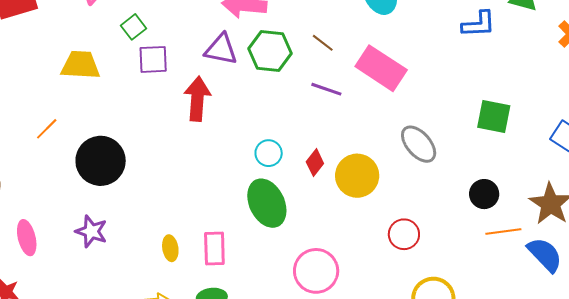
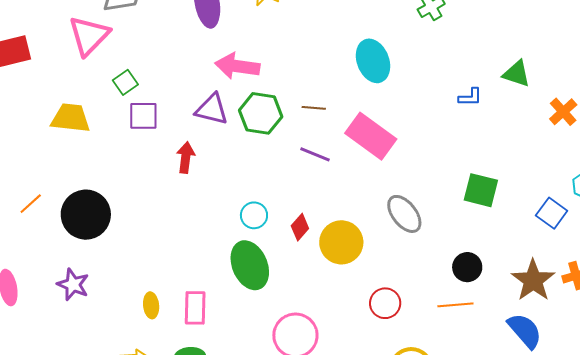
blue L-shape: (479, 24) -> (470, 97), size x0.7
brown line: (323, 43) -> (314, 108), turned -35
red arrow: (197, 99) -> (186, 157), size x0.7
orange line: (47, 129) -> (31, 204), moved
orange line: (503, 232) -> (455, 305), moved

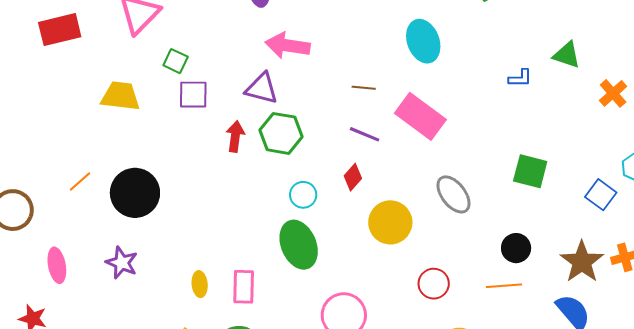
green square: (125, 82) -> (176, 61), turned -30
green hexagon: (261, 113) -> (281, 133), moved
red diamond: (300, 227) -> (353, 177), moved

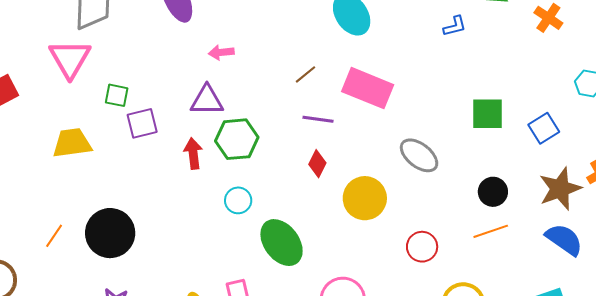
pink arrow: (288, 45) -> (221, 52), size x0.6
brown line: (364, 88) -> (305, 74), turned -30
cyan circle: (303, 195) -> (238, 200), moved
blue square: (601, 195) -> (544, 128), moved, turned 36
brown star: (582, 262) -> (560, 189), turned 30

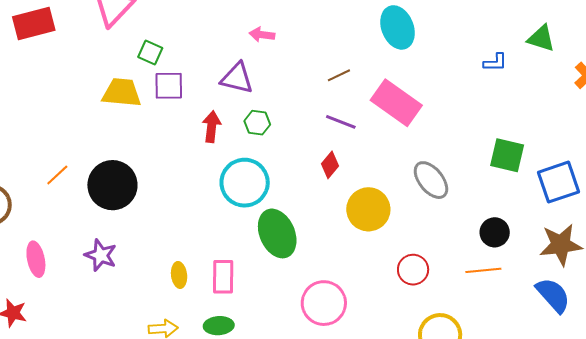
blue square: (544, 128) -> (559, 182), size x1.4
green hexagon: (237, 139) -> (257, 123), size x0.6
yellow trapezoid: (72, 143) -> (122, 93), moved
cyan circle: (238, 200) -> (245, 183), size x1.8

